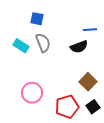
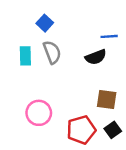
blue square: (37, 19) -> (45, 23), turned 32
cyan rectangle: (21, 46) -> (25, 56), turned 56
brown square: (88, 82) -> (107, 100), turned -36

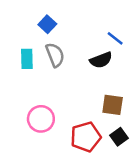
blue line: (109, 36) -> (115, 38), turned 42

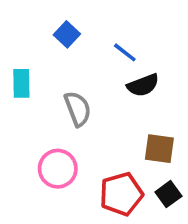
blue line: (115, 38) -> (125, 52), moved
gray semicircle: (55, 55) -> (78, 109), moved
cyan rectangle: (27, 59) -> (21, 83), moved

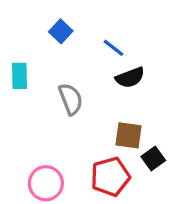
brown square: (159, 149) -> (128, 135), moved
pink circle: (58, 169) -> (46, 183), moved
black square: (168, 194) -> (153, 158), moved

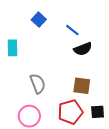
gray semicircle: (71, 99) -> (38, 84), moved
black square: (153, 158) -> (98, 112), moved, turned 32

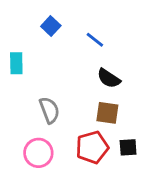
black semicircle: (83, 49) -> (109, 78), moved, turned 54

